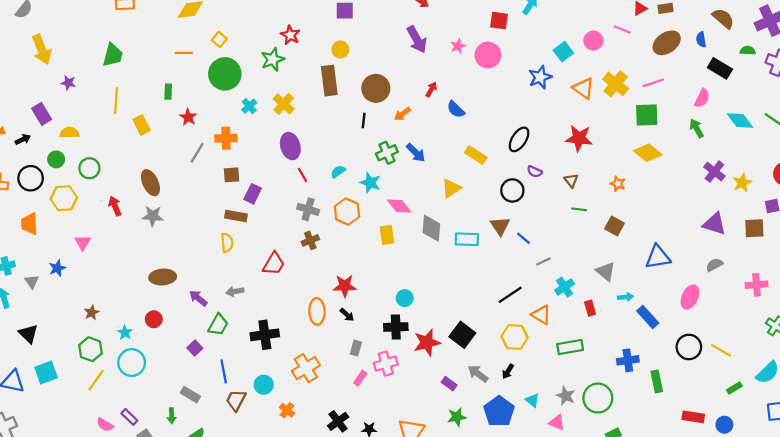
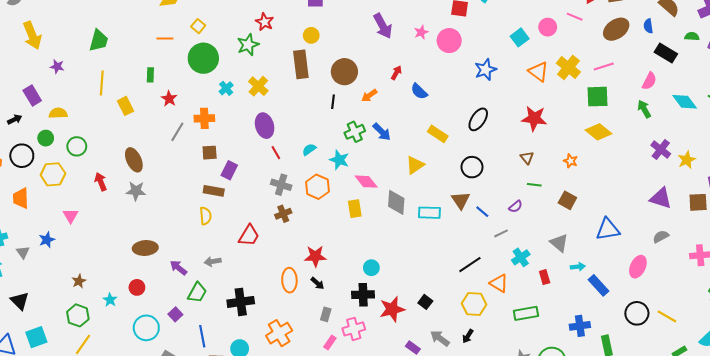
blue star: (540, 77) -> (485, 70), moved
purple semicircle: (535, 172) -> (516, 207), moved, turned -64
black square: (462, 335) -> (425, 302), size x0.6
cyan circle: (132, 363) -> (146, 328), moved

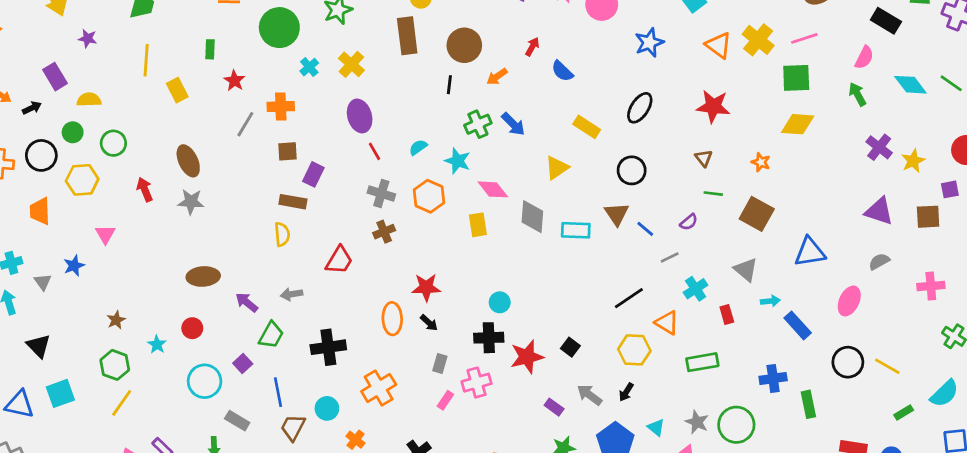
yellow diamond: (599, 132) -> (798, 124), turned -35
brown square: (567, 200) -> (757, 214), size x1.4

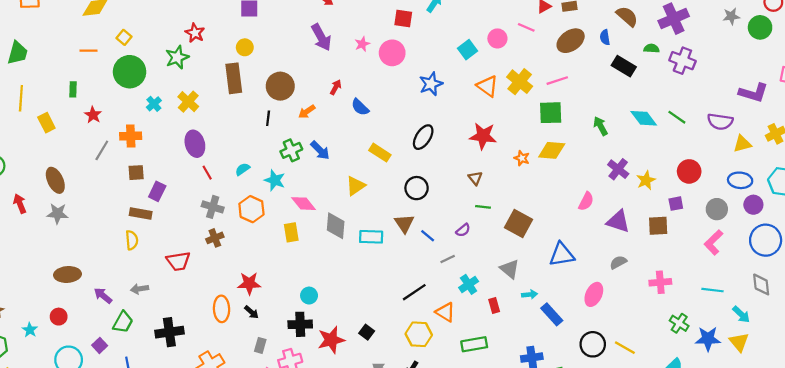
pink semicircle: (864, 58) -> (586, 201), moved
orange star: (761, 162) -> (522, 158), moved
red trapezoid: (339, 260) -> (178, 261), turned 50

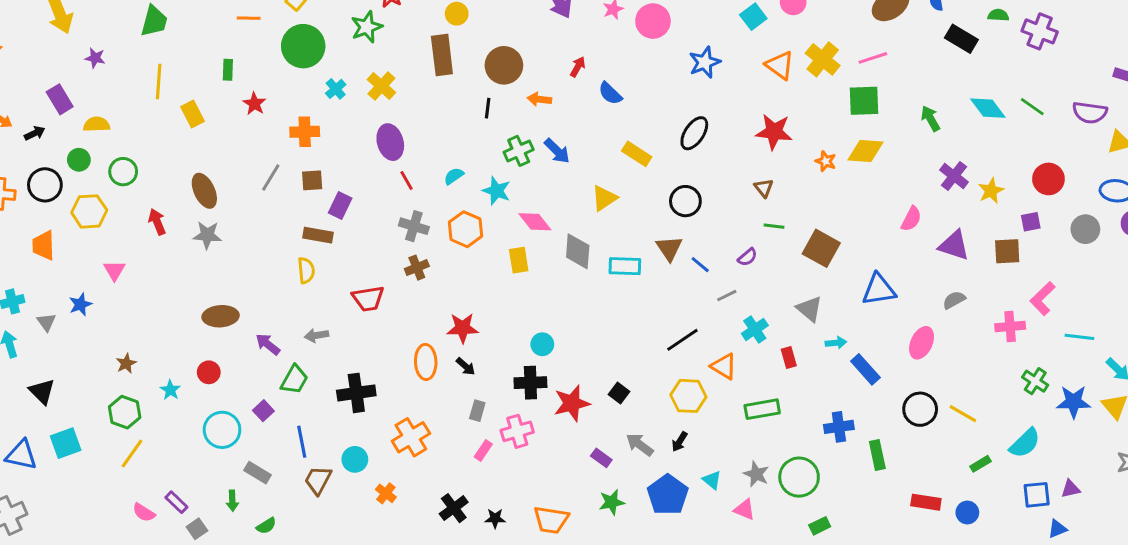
orange arrow: (307, 112) -> (539, 99), turned 42
gray line: (102, 150) -> (271, 177), moved
pink L-shape: (714, 242) -> (1043, 299), moved

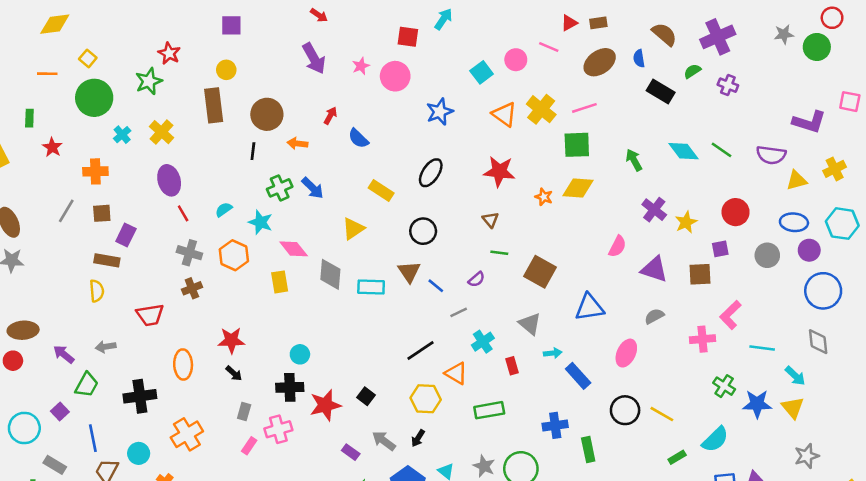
green semicircle: (998, 15) -> (692, 71), turned -36
purple cross: (1040, 31) -> (728, 85), size x0.7
orange ellipse: (426, 362) -> (183, 364), moved
red circle: (209, 372) -> (13, 361), moved

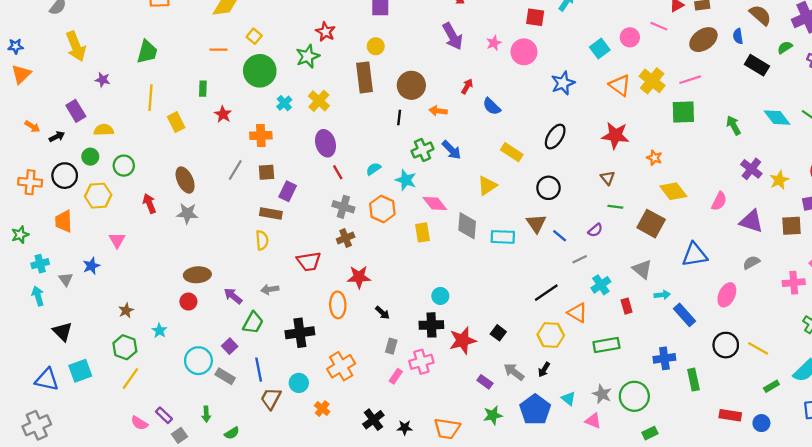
yellow diamond: (578, 188) -> (673, 191), moved, turned 48
red star: (231, 340) -> (359, 277), moved
gray rectangle: (55, 465) -> (225, 376), moved

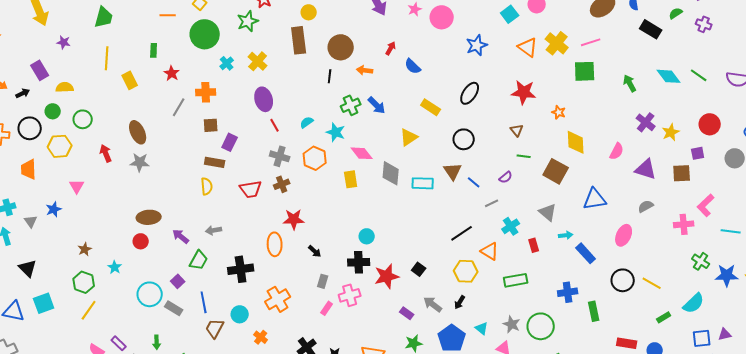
gray line: (235, 170) -> (179, 107), moved
yellow diamond: (673, 191) -> (576, 142), turned 35
red trapezoid: (309, 261) -> (251, 189), moved

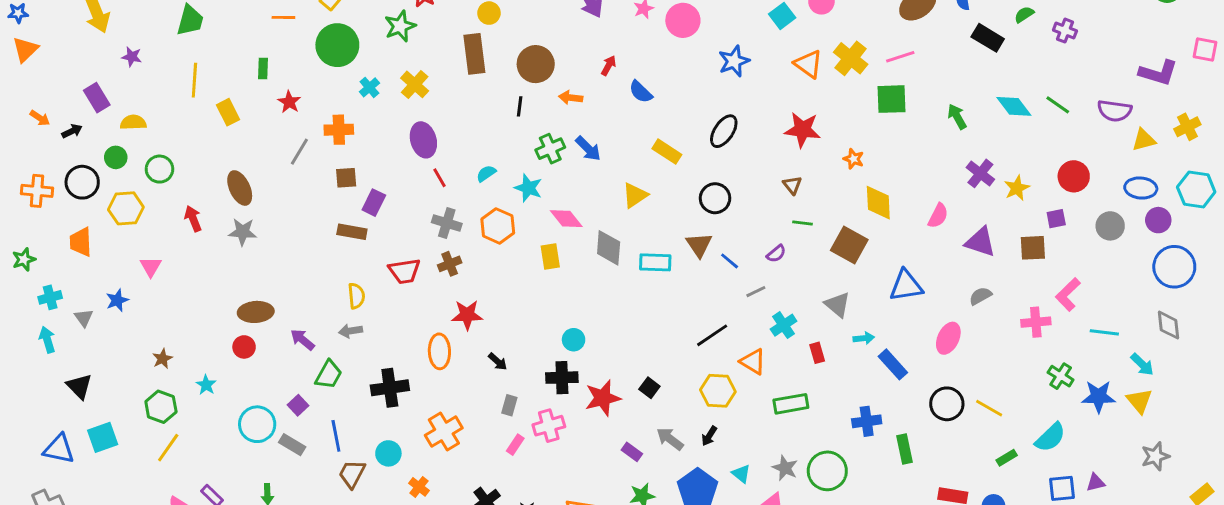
yellow semicircle: (207, 186) -> (356, 296), moved

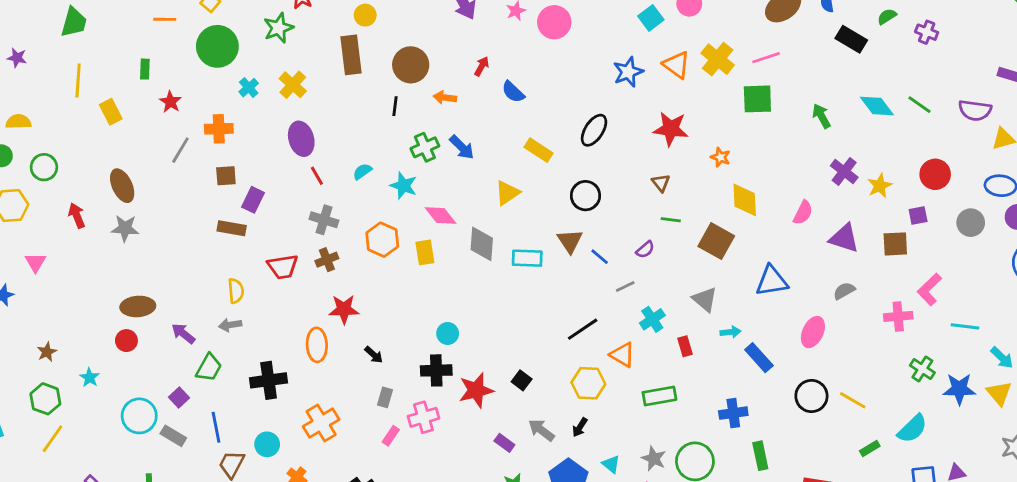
blue star: (734, 61) -> (628, 72), moved
orange hexagon: (498, 226) -> (382, 240), moved
green rectangle: (905, 449) -> (760, 456), moved

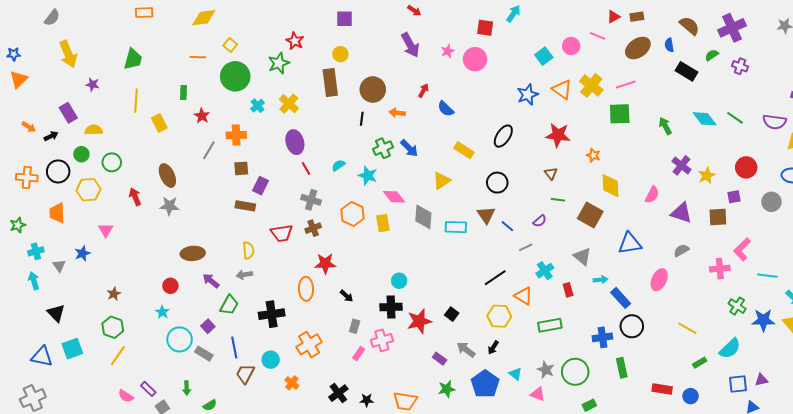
brown ellipse: (138, 306) -> (193, 253), moved
cyan star: (89, 378) -> (162, 312), moved
black circle: (811, 396) -> (632, 326), moved

